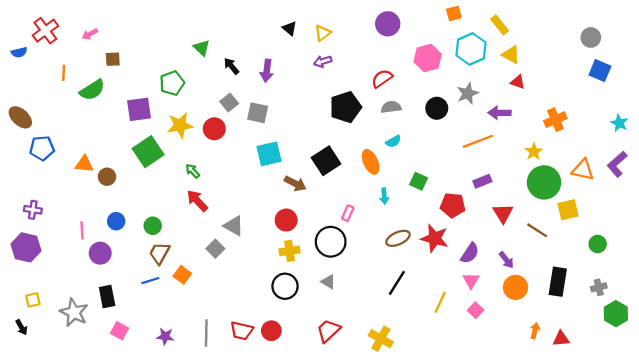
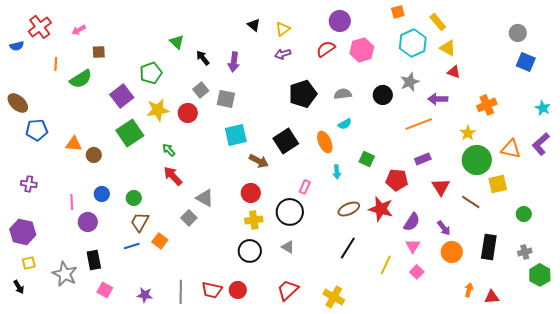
pink hexagon: (428, 58) -> (362, 50), moved
red semicircle: (382, 79) -> (326, 49), moved
purple square: (139, 109) -> (122, 96), turned -30
purple hexagon: (26, 247) -> (23, 232), moved

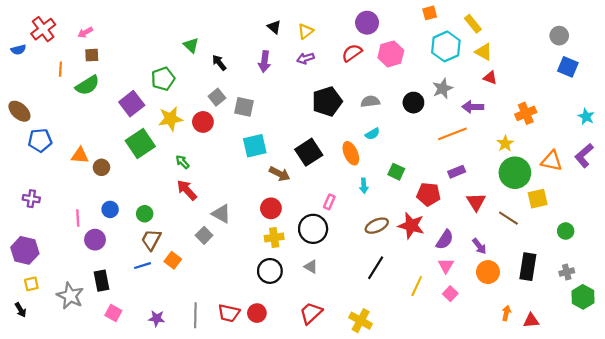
brown square: (99, 52) -> (92, 55), moved
purple arrow: (234, 62) -> (264, 62), moved

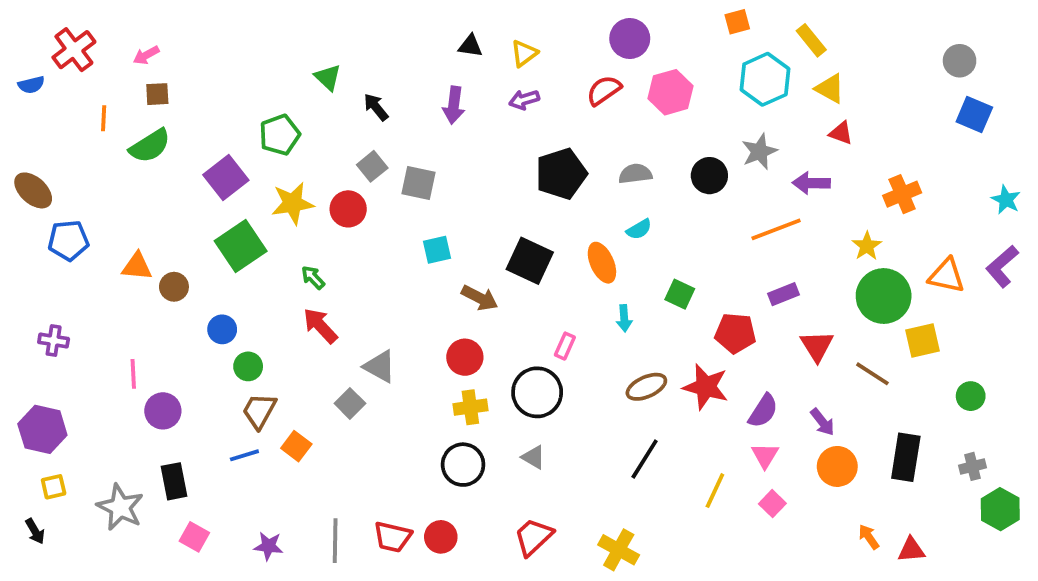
black triangle: (274, 27) -> (470, 46), turned -32
cyan square: (255, 146) -> (437, 250), size x0.7
black square: (309, 152) -> (530, 261), turned -32
blue circle: (110, 209) -> (222, 329), moved
orange arrow: (506, 313) -> (869, 537), turned -48

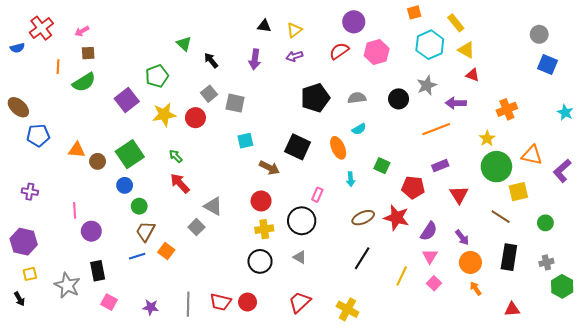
green square: (241, 246) -> (130, 154), moved
purple L-shape: (1002, 266) -> (562, 171), moved
brown line: (872, 374) -> (501, 217), moved
orange arrow: (869, 537) -> (476, 288), moved

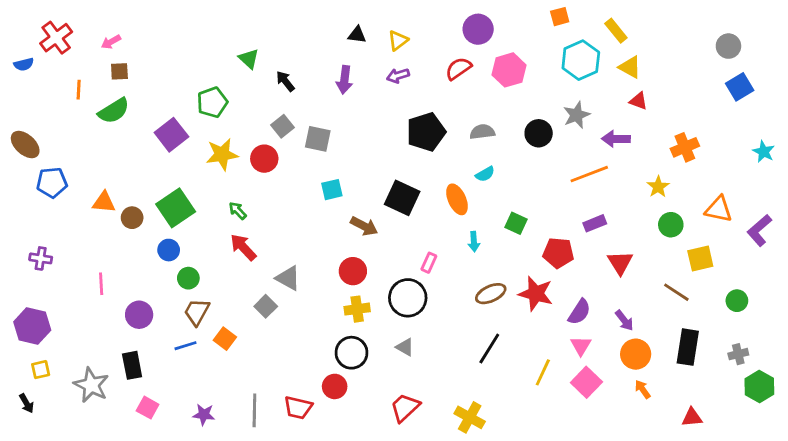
blue square: (548, 65) -> (740, 87), turned 36
green circle: (496, 167) -> (671, 225), size x0.6
purple circle: (91, 231) -> (139, 315), moved
pink square: (434, 283) -> (586, 382), size x1.5
red circle: (248, 302) -> (335, 386), moved

